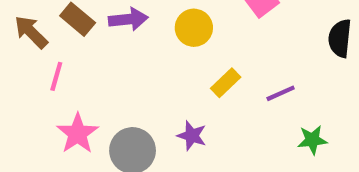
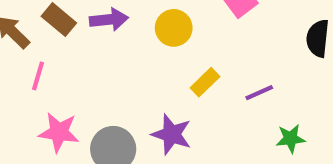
pink star: (78, 134) -> (59, 132), turned -30
purple star: (192, 136) -> (172, 134), size x1.4

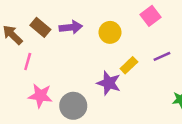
purple line: (259, 93) -> (162, 56), moved
purple star: (172, 134) -> (109, 83), moved

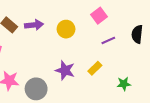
purple line: (162, 56) -> (108, 40), moved
yellow rectangle: (129, 65) -> (95, 68), moved

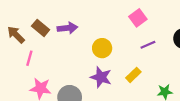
yellow circle: (66, 29) -> (102, 48), moved

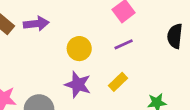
purple line: (148, 45) -> (124, 44), moved

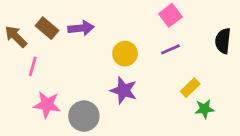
yellow rectangle: (118, 82) -> (190, 88), moved

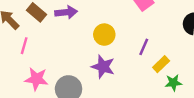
purple line: (170, 49) -> (144, 47), moved, turned -42

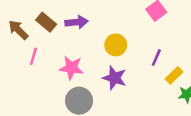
pink star: (36, 79) -> (71, 68), moved

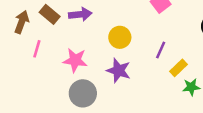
brown arrow: (18, 30) -> (22, 22), turned 65

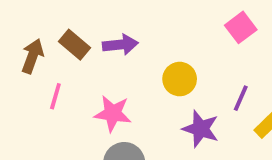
purple star: (119, 70) -> (201, 129), moved

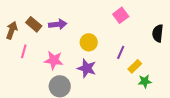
purple star: (201, 129) -> (87, 68), moved

